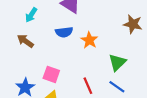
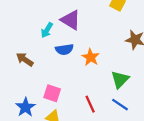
cyan arrow: (31, 15) -> (47, 30), moved

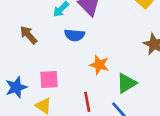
orange star: (91, 57) -> (99, 65), moved, turned -30
pink square: (52, 93) -> (49, 80), turned -36

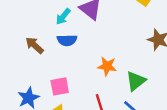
blue semicircle: (74, 35) -> (67, 40), moved

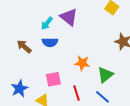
pink square: (60, 86) -> (53, 79), moved

